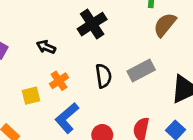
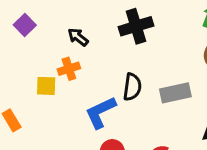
orange cross: (59, 81) -> (69, 69), moved
blue L-shape: (67, 118) -> (100, 112), moved

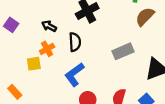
black semicircle: (132, 87) -> (75, 42), moved

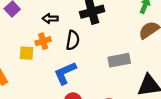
black arrow: (49, 26) -> (50, 19), turned -40

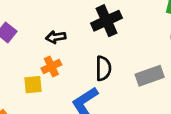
black semicircle: (73, 40) -> (103, 68), moved

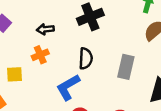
gray rectangle: (150, 76) -> (126, 67), turned -60
yellow square: (33, 85) -> (15, 74), moved

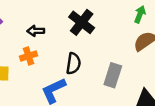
black cross: (90, 17) -> (82, 22), turned -35

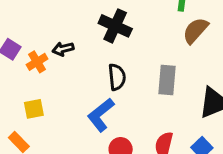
orange cross: (29, 56) -> (37, 62), moved

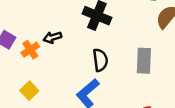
yellow square: (34, 109) -> (29, 91), turned -30

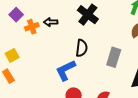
yellow square: (29, 91) -> (12, 55), moved

